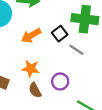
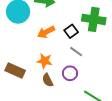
gray line: (76, 50) -> (76, 52), moved

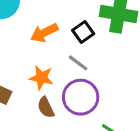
gray line: (76, 52) -> (78, 63), moved
purple circle: (70, 73) -> (81, 97), size x1.5

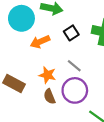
black square: (83, 32) -> (71, 33), moved
orange arrow: (44, 33) -> (40, 42), moved

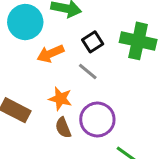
gray line: (74, 66) -> (88, 71), moved

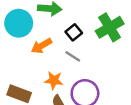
green cross: (138, 41) -> (110, 27), turned -36

